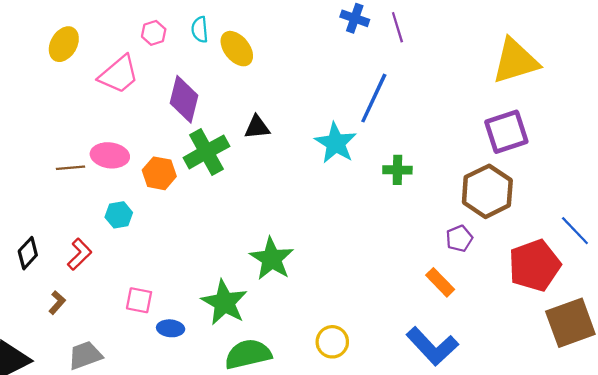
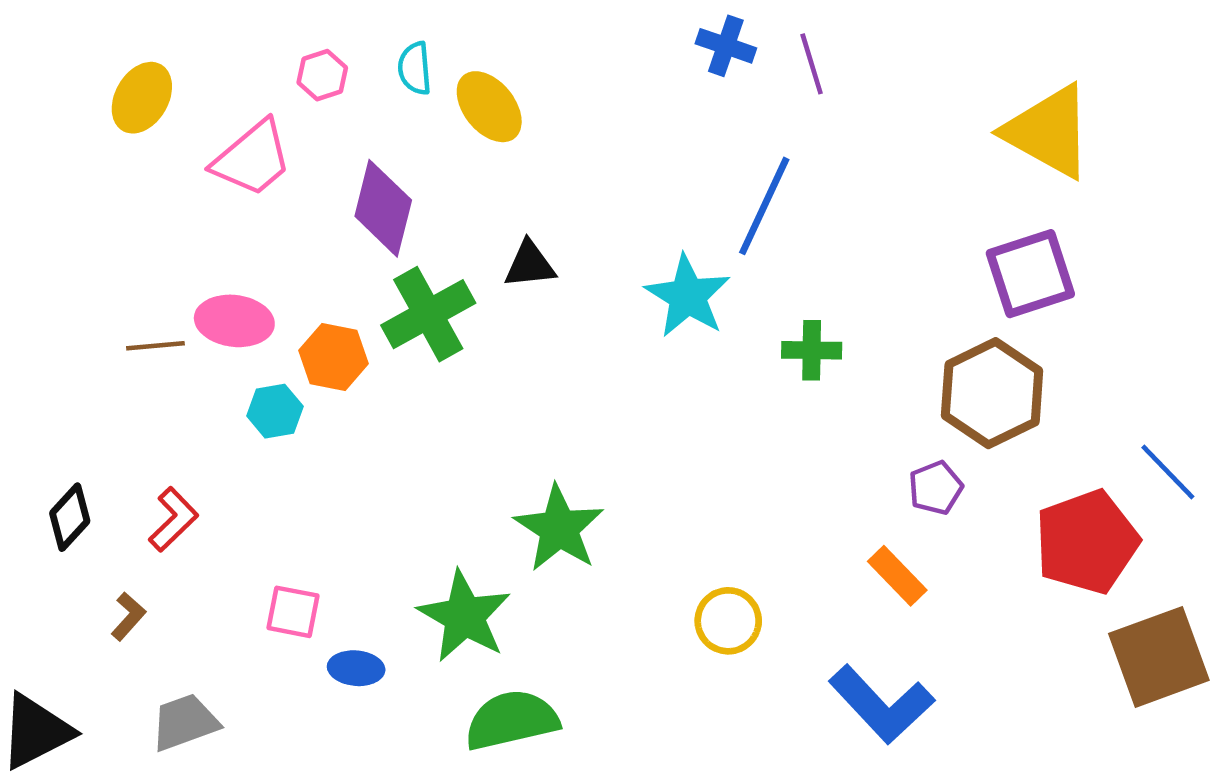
yellow triangle: (515, 61) -> (1048, 132), turned 46
cyan hexagon: (119, 215) -> (275, 411), moved
yellow circle: (332, 342) -> (728, 621), moved

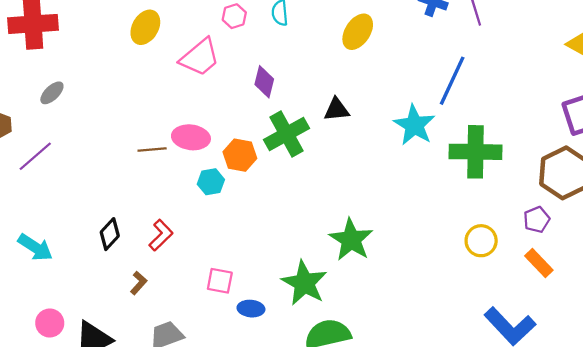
yellow ellipse: (489, 107) -> (358, 32), moved, turned 72
purple diamond: (383, 208) -> (264, 82), size x0.7
green cross: (812, 350) -> (476, 152), size x1.8
orange rectangle: (897, 576) -> (539, 263), moved
yellow circle: (728, 621) -> (481, 241), moved

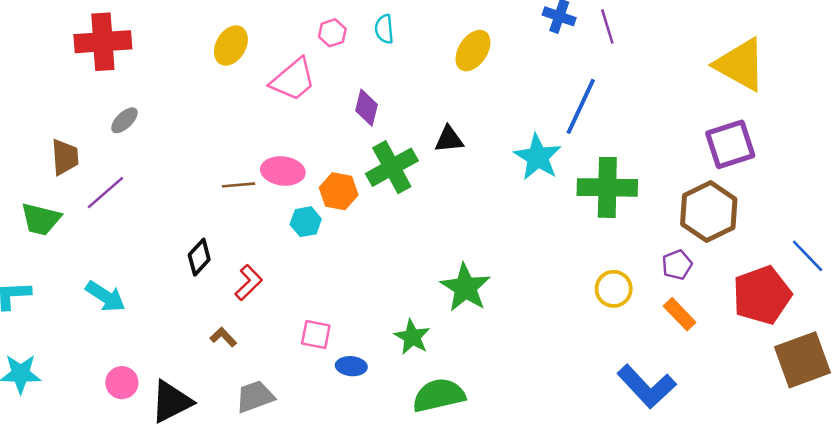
black diamond: (110, 234) -> (199, 257), moved
brown L-shape: (139, 283) -> (223, 337), turned -85
green star: (304, 283) -> (412, 337), size x0.7

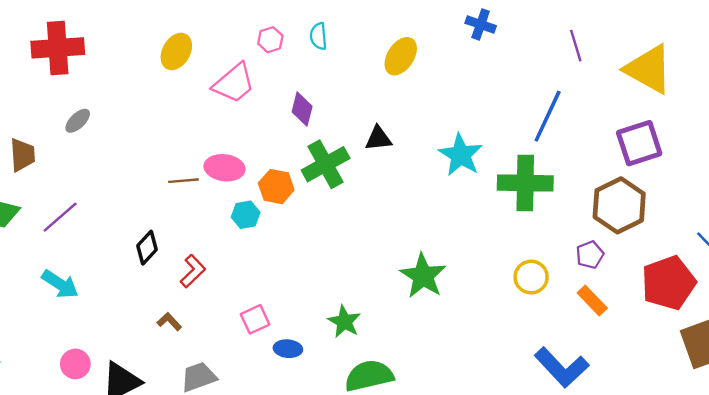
purple line: (607, 26) -> (576, 46), moved
blue line: (581, 106) -> (548, 116), moved
purple line: (105, 193) -> (60, 217), moved
green star: (465, 288) -> (423, 276), moved
pink square: (316, 334) -> (255, 319), turned -36

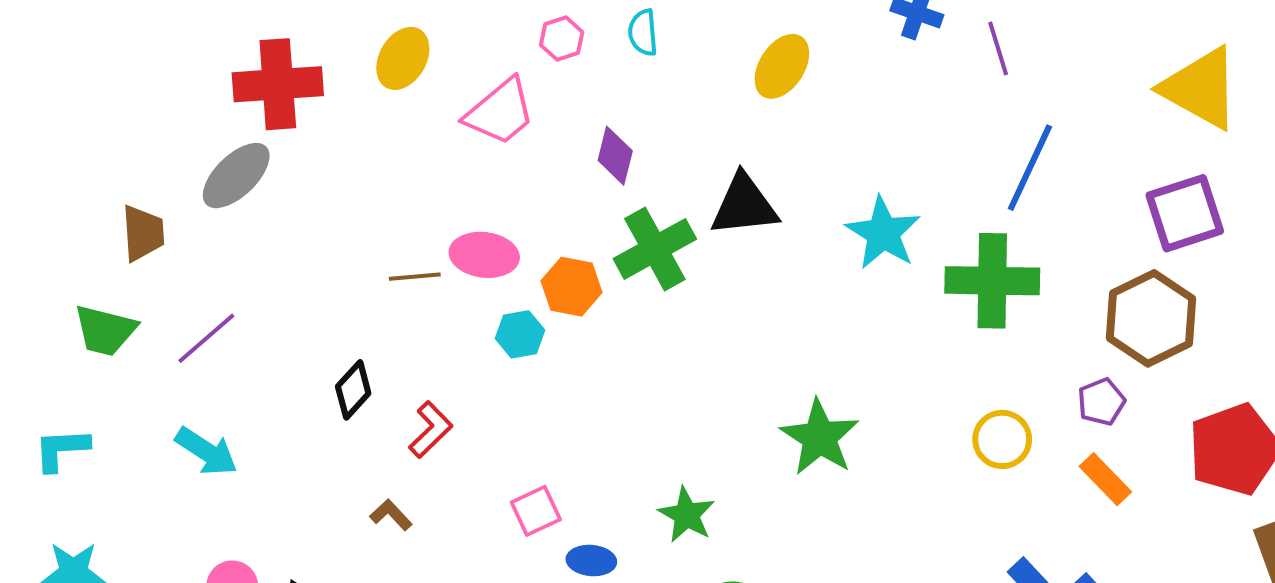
purple line: (576, 46) -> (998, 48), moved
red cross: (58, 48) -> (278, 84), moved
gray ellipse: (78, 121) -> (236, 176), size x1.6
black triangle: (378, 138) -> (744, 205), size x1.5

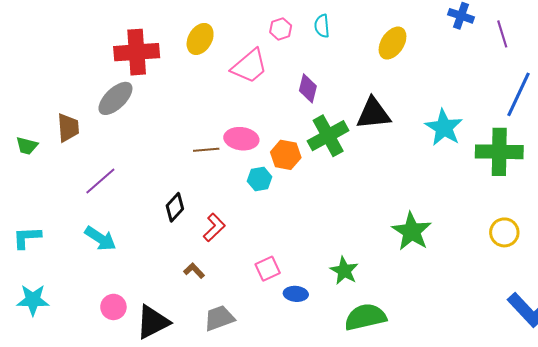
green trapezoid: (105, 330) -> (27, 146), moved, size x0.7

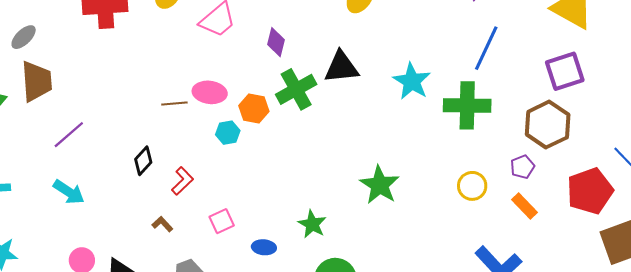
gray ellipse: (115, 98) -> (24, 37), moved, size x0.7
brown trapezoid: (68, 128) -> (37, 81), size x1.4
pink square: (268, 269) -> (222, 221), moved

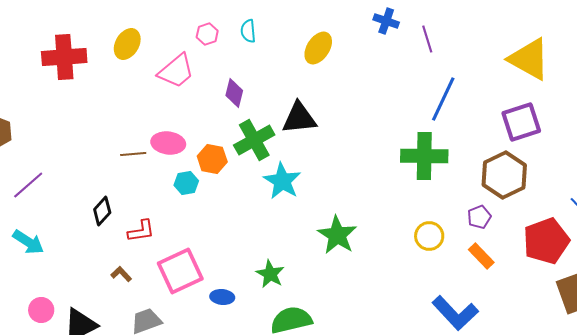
cyan star: (412, 81) -> (282, 181), moved
red L-shape: (182, 181) -> (141, 231), turned 36
pink square: (222, 221) -> (180, 271), size x1.8

